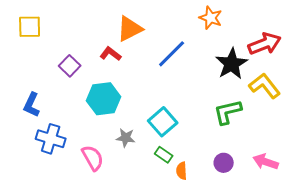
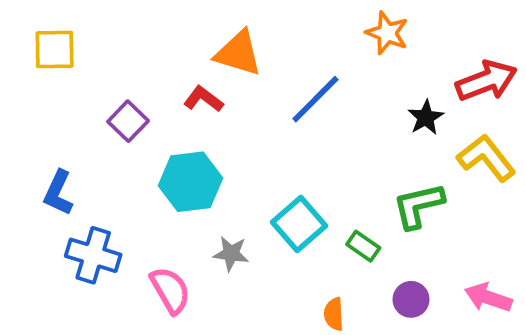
orange triangle: (130, 29) -> (238, 53), turned 44
black star: (232, 64) -> (426, 117), size x0.6
green rectangle: (164, 155) -> (363, 246), moved

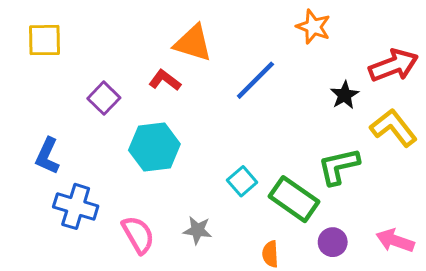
cyan square: (299, 224) -> (242, 181), size x0.7
green rectangle: (363, 246) -> (294, 199), size x1.8
gray star: (231, 253) -> (197, 230), moved

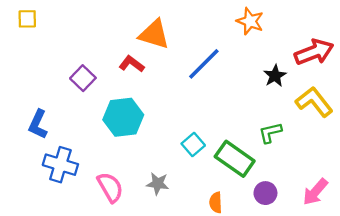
yellow square: (44, 40) -> (27, 19), moved, size x0.7
green L-shape: (339, 166) -> (270, 133), size x0.7
pink arrow: (395, 241) -> (315, 192), turned -68

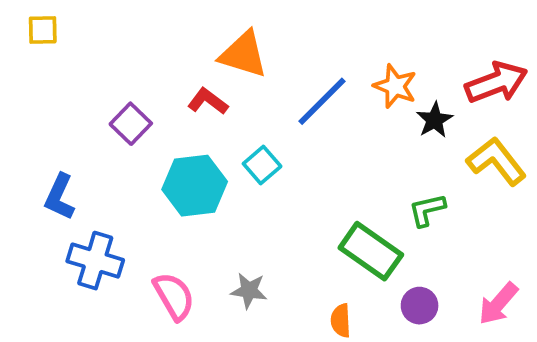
orange star: (250, 21) -> (395, 86), moved
cyan square: (193, 144) -> (262, 165), moved

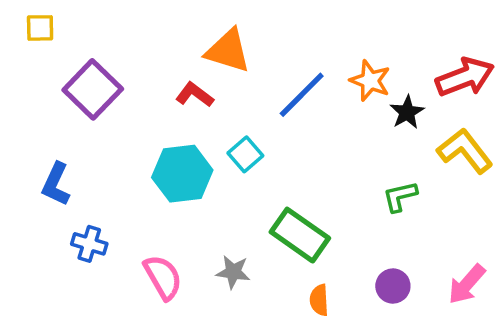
purple square: (131, 124) -> (93, 89), moved, size x1.5
green rectangle: (371, 251) -> (300, 235), moved
blue cross: (95, 261) -> (89, 244), size x0.7

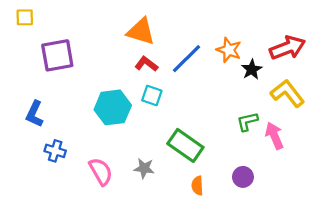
purple square: (93, 89) -> (57, 55), turned 36
red L-shape: (195, 95) -> (146, 64), moved
cyan square: (245, 154) -> (152, 96), turned -30
pink arrow: (467, 284) -> (274, 136), moved, turned 116

